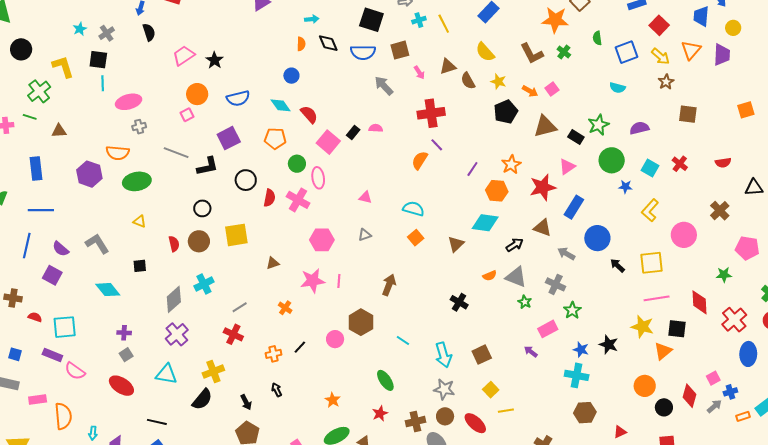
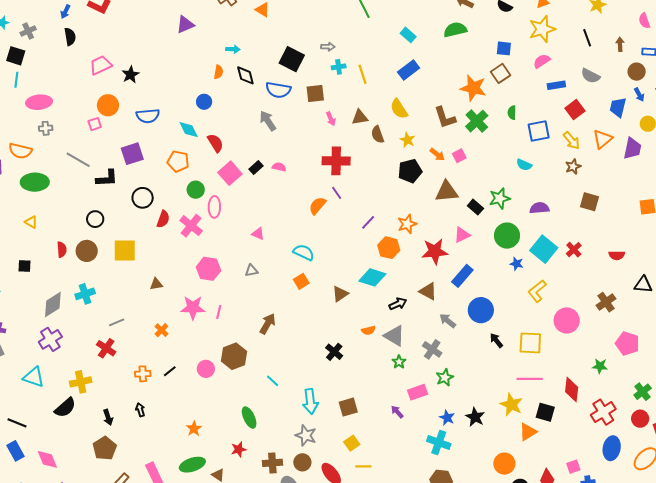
green cross: (564, 52) -> (477, 121), size x1.6
gray arrow: (384, 86) -> (268, 121), moved
cyan square: (650, 168) -> (544, 249), size x1.5

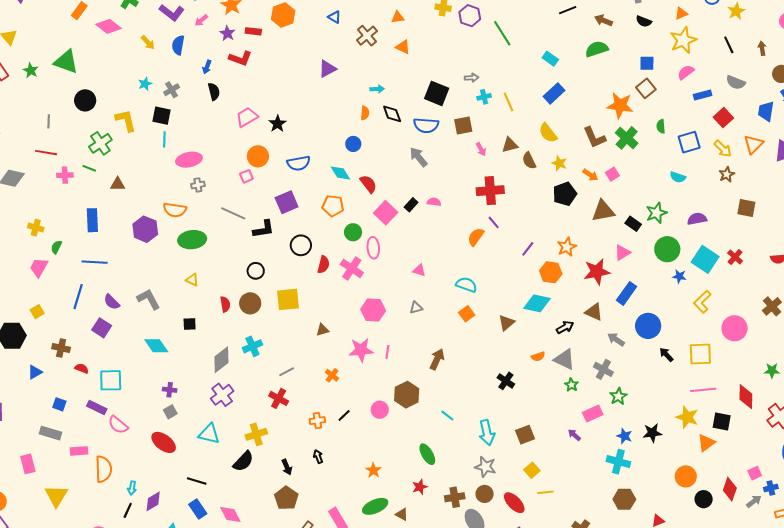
black star: (475, 417) -> (652, 433), turned -30

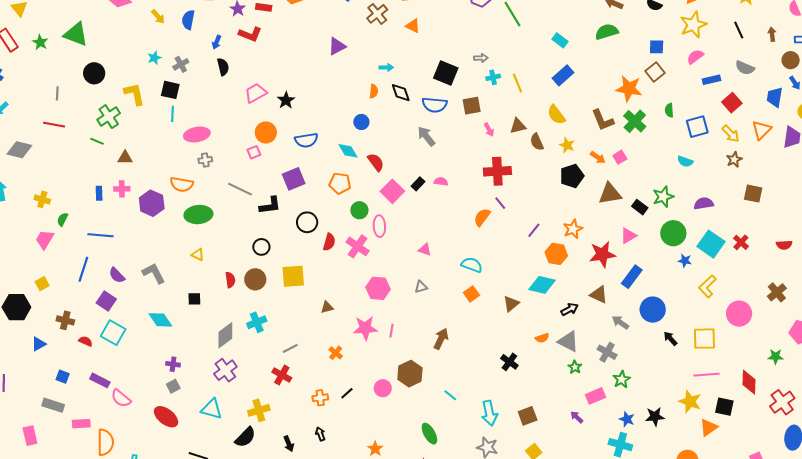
pink cross: (65, 175) -> (122, 189), moved
blue rectangle: (92, 220) -> (99, 193), size x0.6
cyan square: (111, 380) -> (113, 333), moved, turned 30

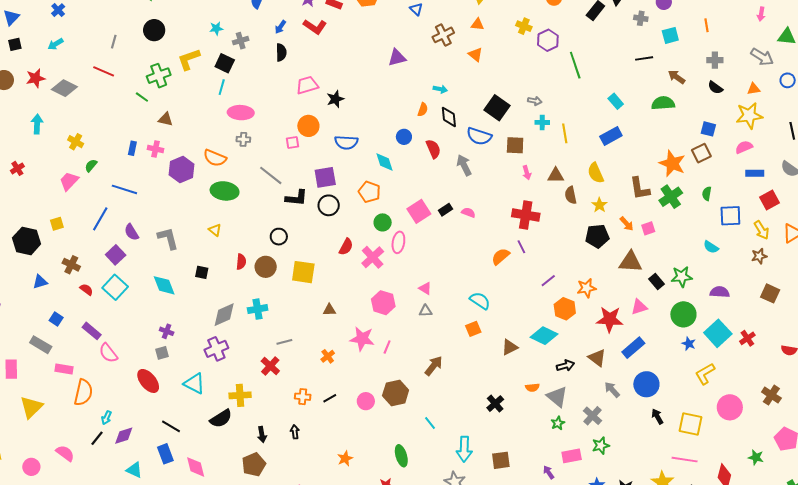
yellow L-shape: (134, 94) -> (189, 59), turned -110
red semicircle: (376, 162) -> (433, 149), moved
black circle: (307, 222) -> (329, 205), moved
pink triangle: (425, 250) -> (425, 288), moved
brown cross: (777, 292) -> (771, 395), turned -30

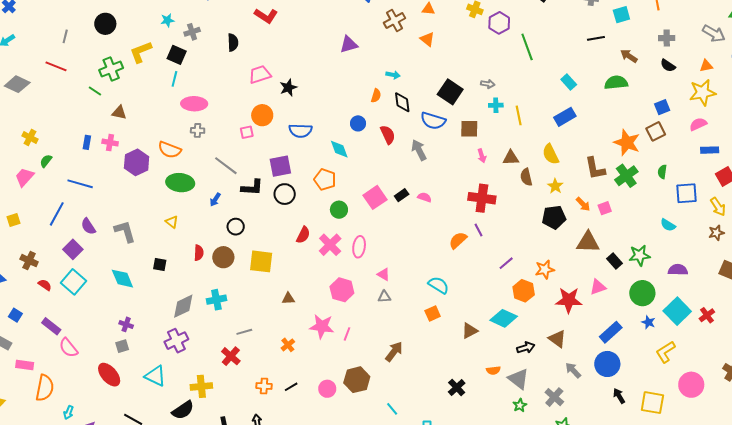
blue arrow: (280, 27) -> (215, 200), moved
blue square: (708, 129) -> (662, 107), turned -35
pink ellipse: (398, 242) -> (359, 247), moved
blue rectangle: (633, 348) -> (611, 332), moved

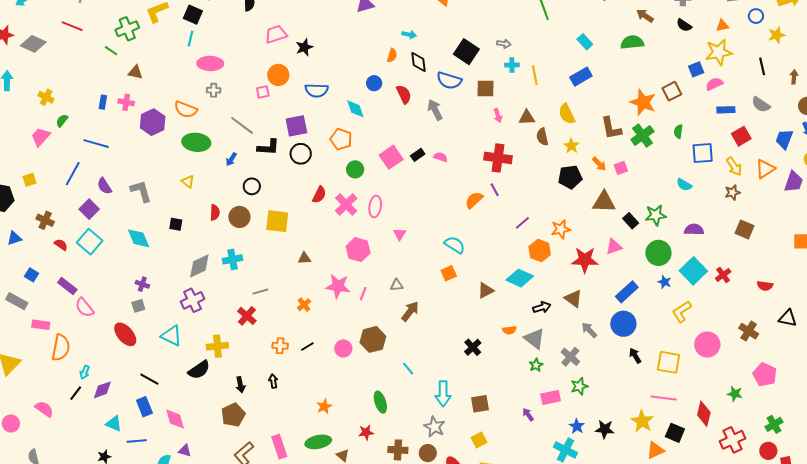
blue square: (662, 107) -> (696, 69), moved
pink triangle: (384, 274) -> (400, 234), turned 32
gray triangle: (384, 297) -> (397, 285), moved

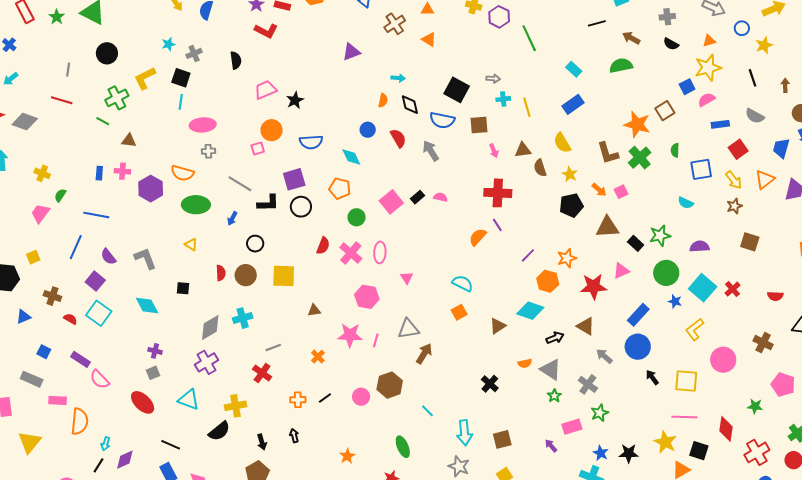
gray triangle: (397, 285) -> (408, 329), size x1.6

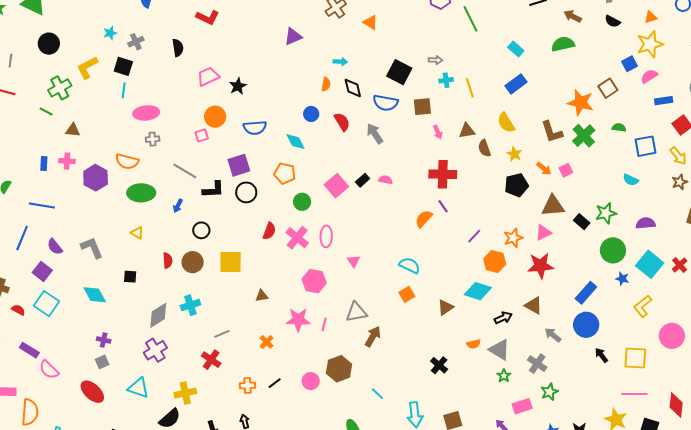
green semicircle: (675, 150) -> (619, 128), turned 96
pink triangle: (621, 271) -> (543, 233), moved

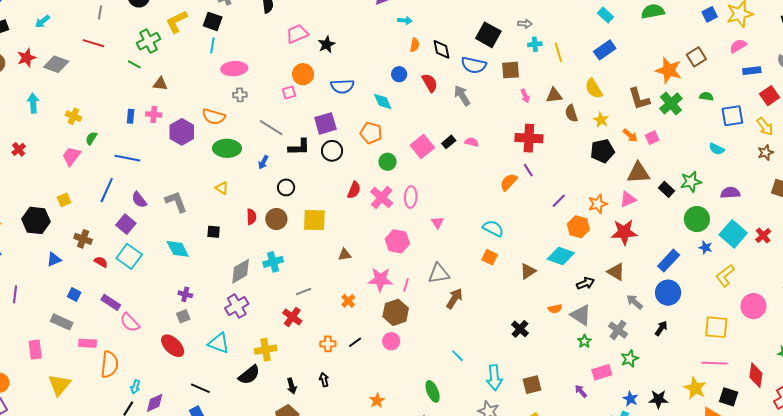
cyan arrow: (340, 62) -> (405, 20), moved
blue square: (630, 64) -> (710, 14), moved
orange square: (407, 294) -> (490, 257), turned -35
black arrow: (601, 355) -> (661, 328), moved, turned 70
brown hexagon: (339, 369) -> (396, 312), moved

